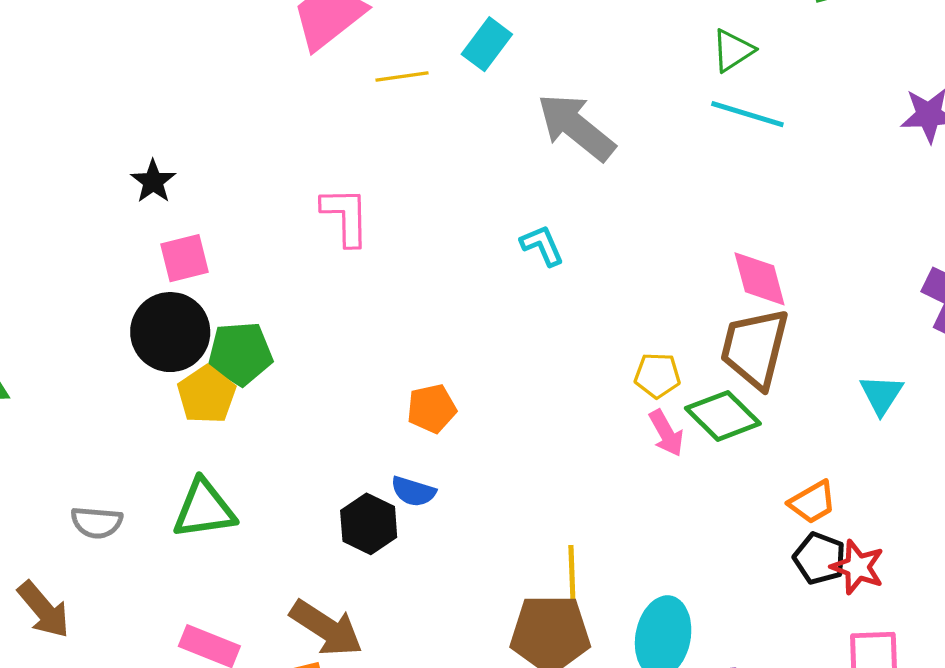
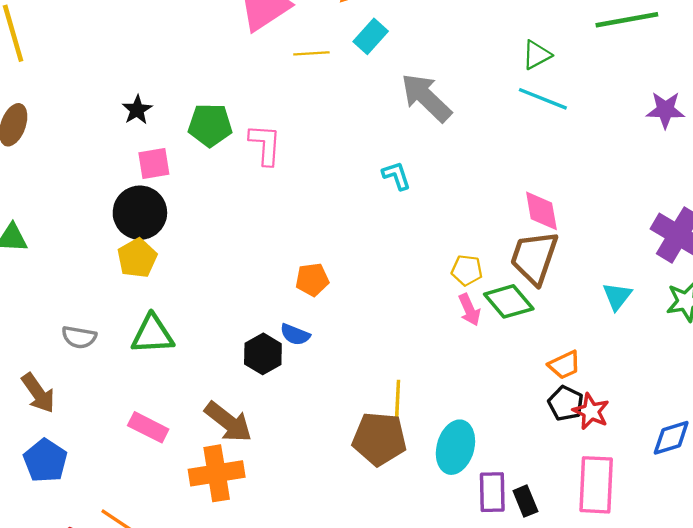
green pentagon: (240, 354) -> (210, 125), moved
yellow pentagon: (207, 395) -> (137, 258), moved

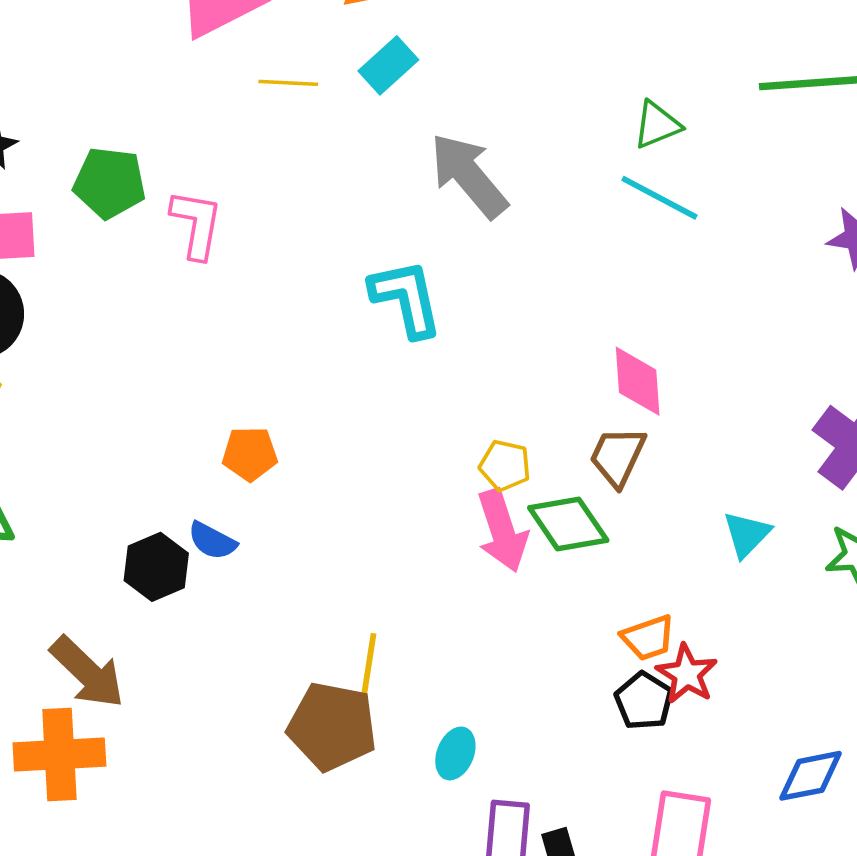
cyan L-shape: (396, 176) -> (406, 298), size x1.6
brown trapezoid: (534, 257) -> (618, 456), size x0.7
pink arrow: (469, 310) -> (502, 531), size x1.5
red star: (591, 411) -> (687, 674), moved
cyan ellipse: (455, 447) -> (455, 753), size x0.6

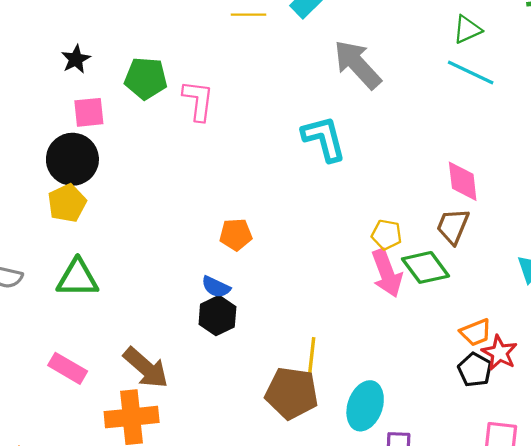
black hexagon: (156, 567) -> (217, 316), moved
cyan ellipse: (455, 753) -> (365, 406), size x1.6

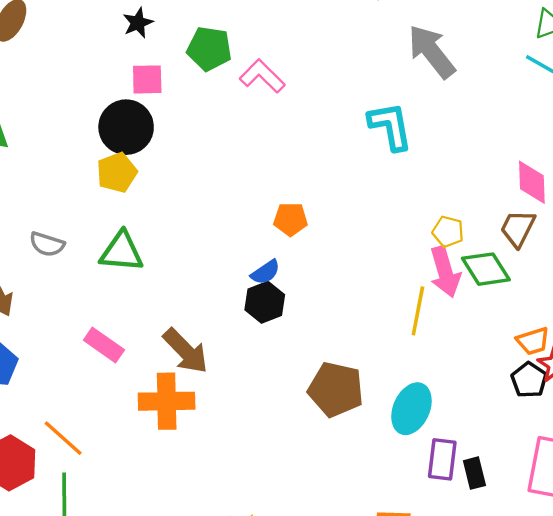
pink L-shape: (198, 100) -> (262, 76), turned -57
blue semicircle: (216, 287) -> (265, 272), turned -64
yellow line: (311, 361) -> (418, 311), moved

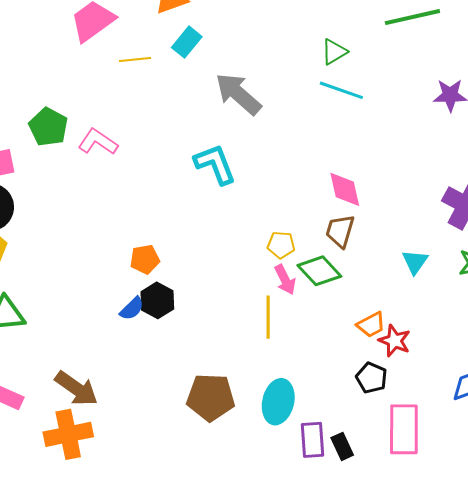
green pentagon: (209, 49) -> (48, 127), turned 30
pink arrow: (445, 272) -> (285, 280), size x0.7
black hexagon: (265, 302) -> (157, 300), moved
black pentagon: (529, 380) -> (372, 378), moved

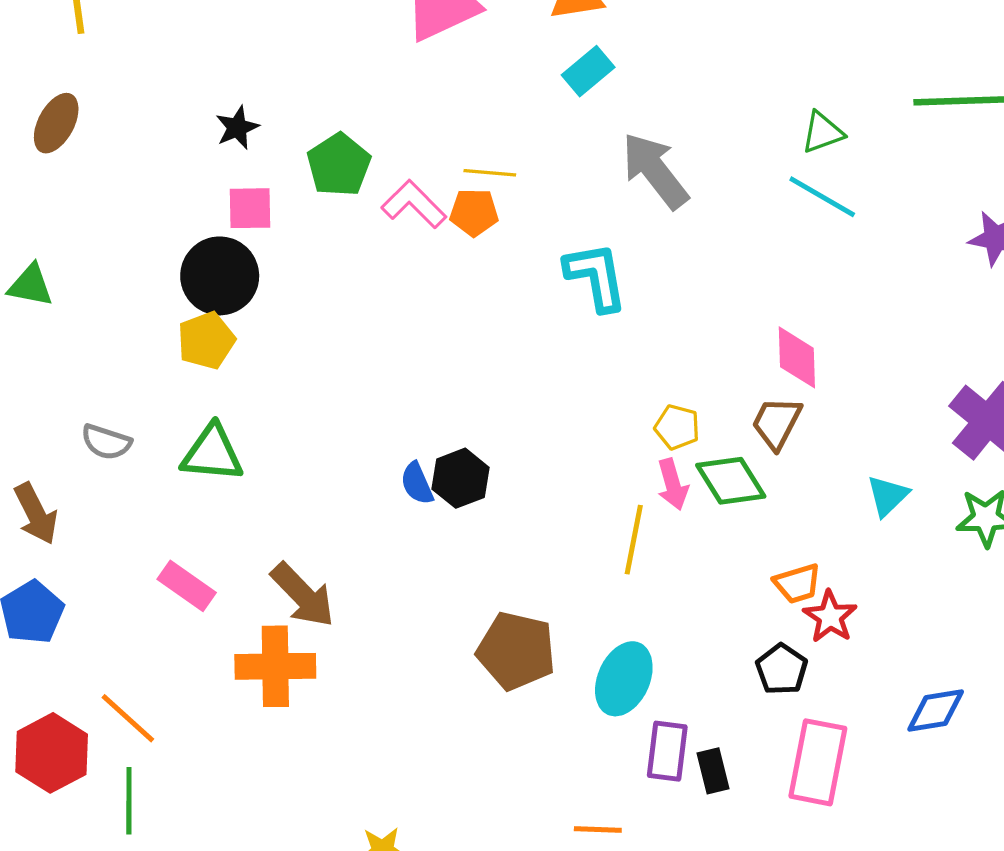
yellow line: (135, 59) -> (490, 173), moved
orange pentagon: (145, 259) -> (474, 212), moved
blue semicircle: (132, 309) -> (417, 483), turned 100

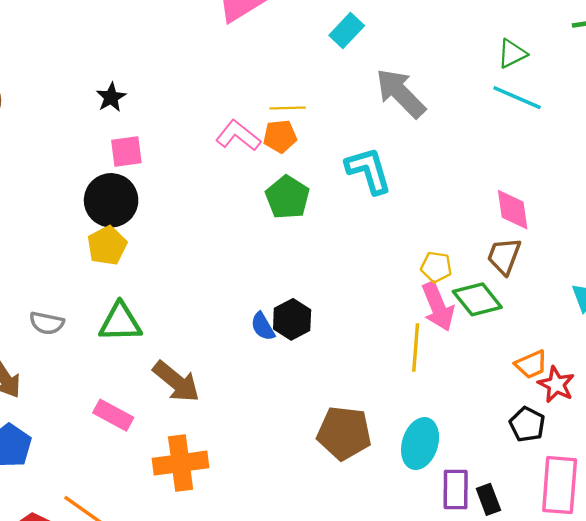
green pentagon: (339, 165) -> (287, 197), moved
pink arrow: (673, 484) -> (438, 307), size x1.4
brown arrow: (303, 595) -> (176, 382), moved

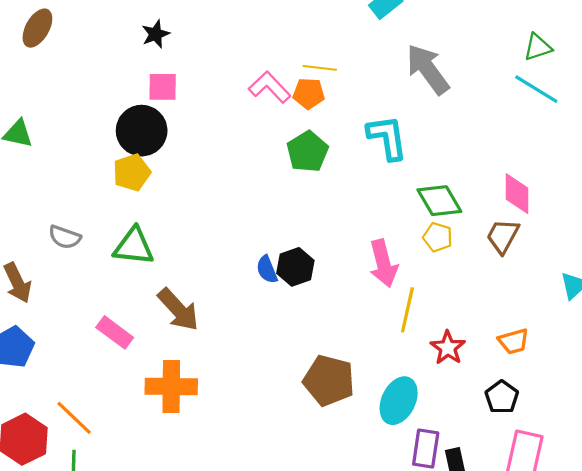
green diamond: (477, 299) -> (439, 201), moved
pink arrow: (438, 307) -> (383, 263), moved
red star: (556, 384) -> (448, 348), moved

